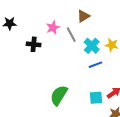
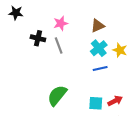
brown triangle: (83, 16) -> (98, 26), moved
gray line: (71, 35) -> (59, 46), moved

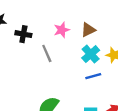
pink star: (61, 23) -> (62, 30), moved
black cross: (38, 38) -> (23, 34), moved

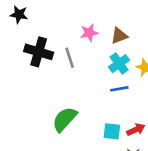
black cross: (23, 34) -> (39, 52), moved, size x1.5

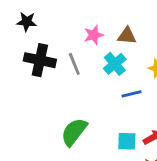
black star: (19, 14) -> (27, 22), moved
brown triangle: (119, 36) -> (127, 36), turned 30
cyan cross: (119, 64) -> (115, 64), moved

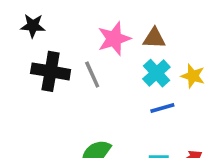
pink star: (94, 35) -> (114, 39), size x1.4
cyan cross: (115, 64) -> (156, 73), moved

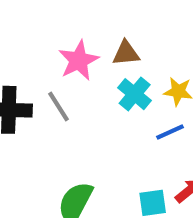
blue line: (162, 108) -> (170, 132), moved

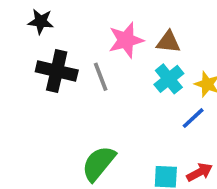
blue line: (170, 132) -> (193, 118), turned -30

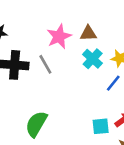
green semicircle: (99, 163) -> (36, 124), moved

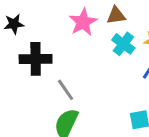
gray line: (45, 64) -> (65, 90), moved

